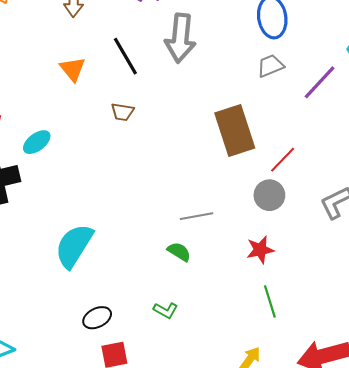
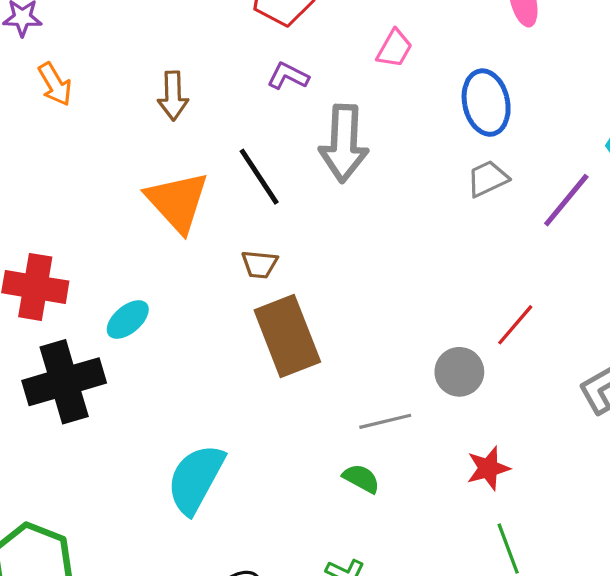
orange triangle: (73, 69) -> (177, 202), size x1.6
brown rectangle: (235, 130) -> (287, 336), moved
gray circle: (269, 195) -> (459, 372), moved

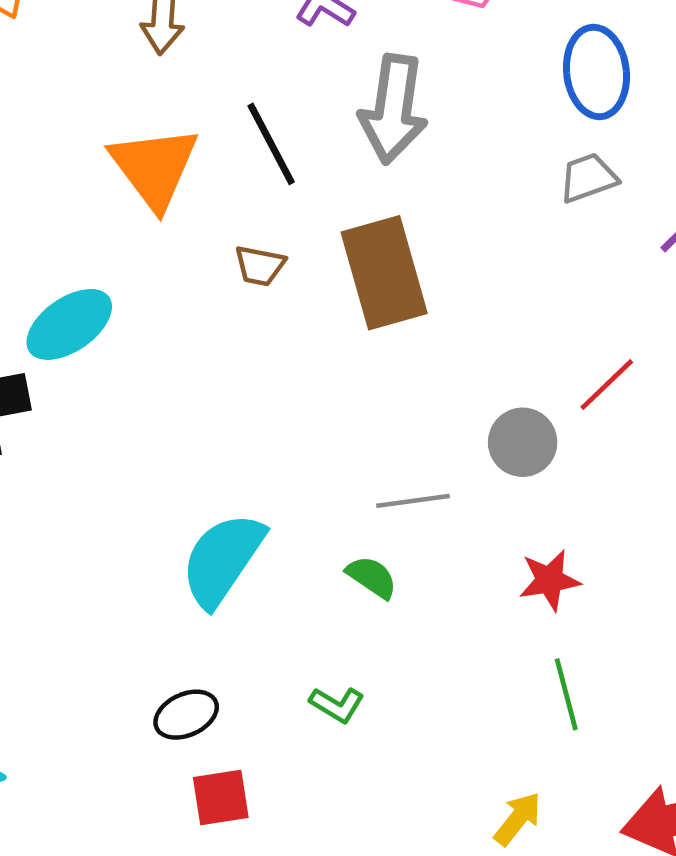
cyan ellipse: (128, 319) -> (69, 324), size x1.4
brown rectangle: (287, 336) -> (384, 273), moved
cyan semicircle: (196, 479) -> (223, 560), moved

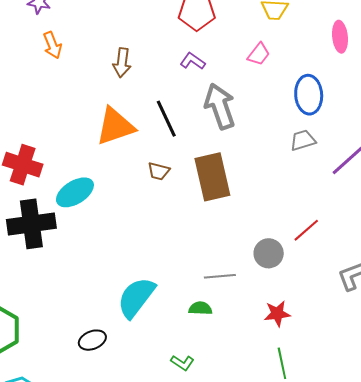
gray arrow: (393, 109) -> (220, 106), turned 150
orange triangle: (154, 167) -> (115, 126), turned 45
green semicircle: (372, 577) -> (200, 308), turned -35
black ellipse: (186, 715) -> (92, 340), moved

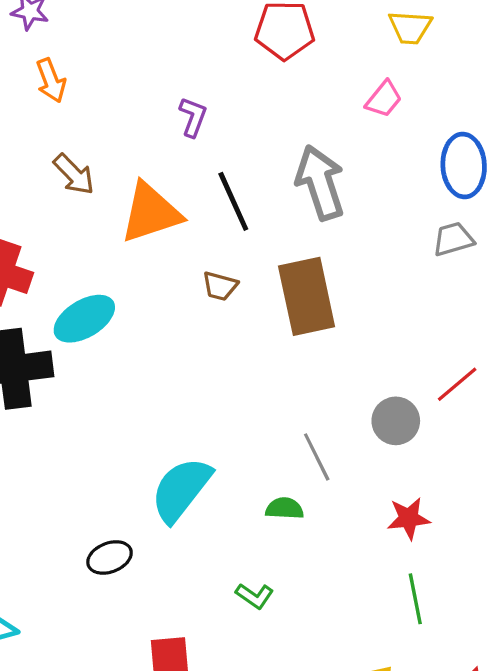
purple L-shape: (193, 61) -> (193, 117), moved, turned 75
brown arrow: (122, 63) -> (74, 174), moved, turned -52
gray line: (220, 276) -> (317, 457), turned 68

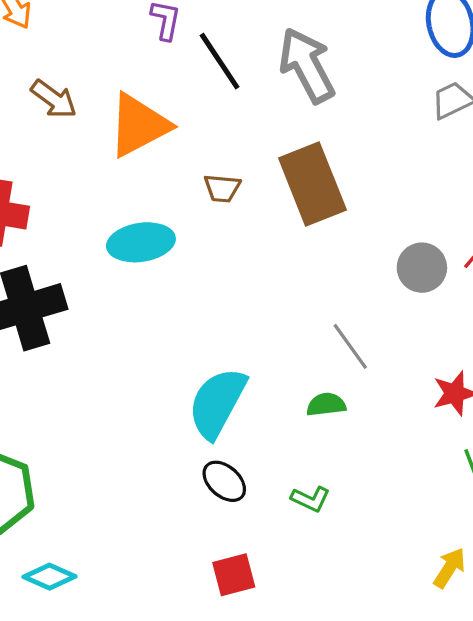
black line: (233, 201) -> (220, 61), moved
cyan ellipse: (84, 319) -> (141, 242), moved, turned 32
gray circle: (396, 421) -> (422, 268), moved
black ellipse: (110, 557) -> (224, 481), moved, turned 72

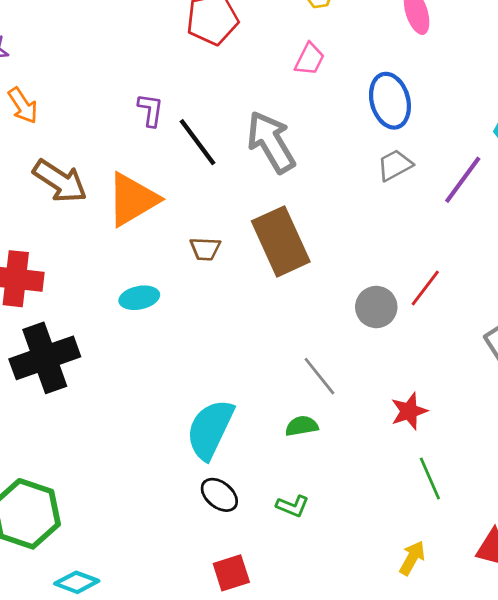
brown arrow: (54, 99) -> (60, 181), size x1.4
cyan ellipse: (141, 242) -> (139, 298), size x0.7

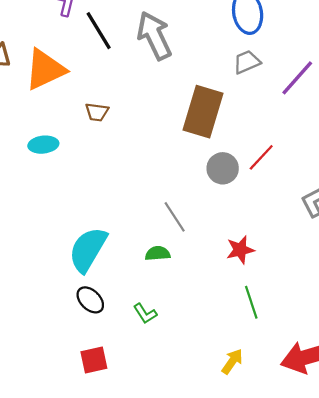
brown rectangle: (281, 241) -> (203, 112), moved, turned 36
green L-shape: (293, 506) -> (145, 314), turned 30

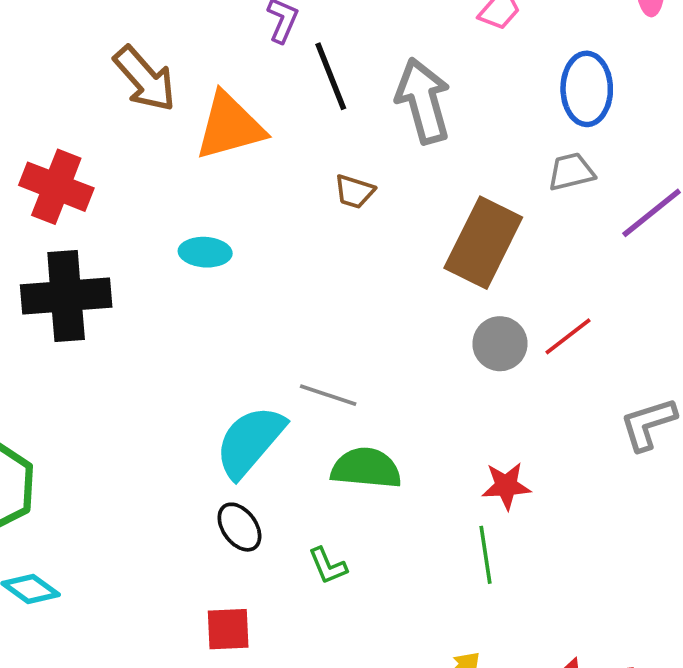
brown trapezoid: (97, 112) -> (354, 192), moved
gray line: (175, 217) -> (328, 395), moved, turned -48
green semicircle: (158, 253) -> (366, 468), size x1.6
green line: (251, 302) -> (485, 555), moved

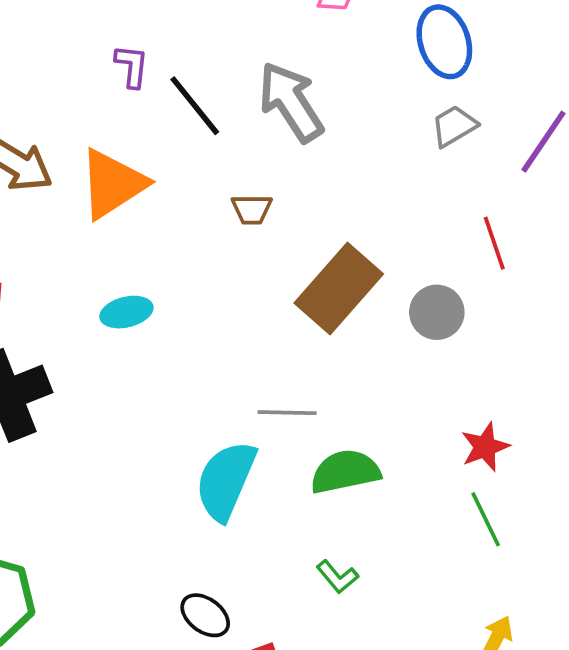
brown rectangle: (483, 243) -> (339, 289), moved, turned 32
red line: (568, 336) -> (494, 243), moved, turned -54
black ellipse: (239, 527) -> (205, 615), moved

